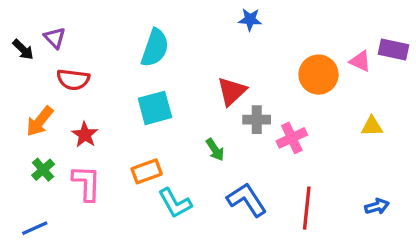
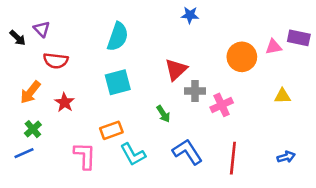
pink triangle: (360, 61) -> (274, 47), turned -36
pink L-shape: (86, 183) -> (85, 156), moved
blue line: (35, 228) -> (24, 153), moved

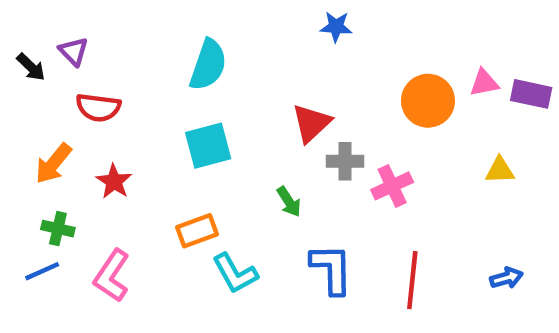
purple rectangle: (299, 38) -> (531, 94), moved
green cross: (33, 129) -> (58, 229), turned -36
blue L-shape: (187, 152) -> (332, 269), turned 32
pink L-shape: (85, 156) -> (112, 276), moved, turned -148

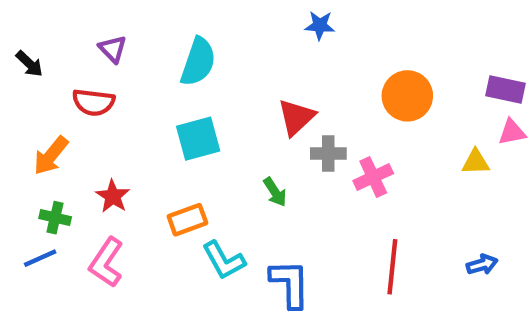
purple triangle: (74, 51) -> (113, 49), moved
pink triangle: (484, 83) -> (512, 132), moved
red star: (114, 181) -> (113, 196), moved
blue L-shape: (332, 269) -> (290, 284), moved

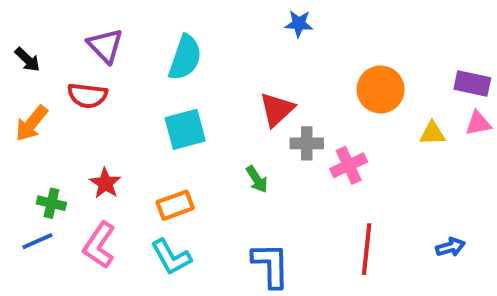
purple triangle: (113, 49) -> (105, 46), size x1.4
orange arrow: (51, 156) -> (31, 123), moved
yellow triangle: (476, 162) -> (432, 133), moved
cyan L-shape: (224, 260) -> (171, 257), moved

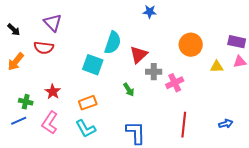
cyan semicircle: (185, 58) -> (113, 43), moved
cyan square: (185, 129) -> (93, 65), turned 35

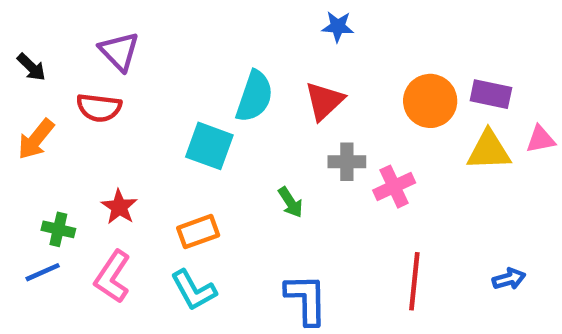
purple rectangle: (237, 42) -> (491, 94), moved
red triangle: (139, 55) -> (324, 101), moved
yellow triangle: (217, 67) -> (489, 150), size x1.5

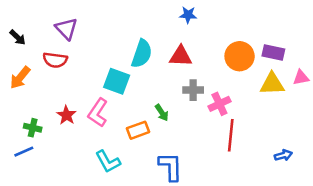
red triangle: (324, 101) -> (181, 56), turned 45
orange rectangle: (198, 232) -> (138, 130), moved
pink L-shape: (112, 277) -> (98, 113), moved
red line: (414, 281) -> (231, 135), moved

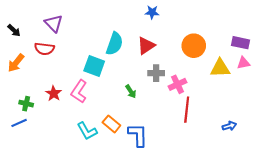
purple rectangle: (273, 52) -> (240, 43), moved
red triangle: (181, 56) -> (146, 46), turned -36
orange rectangle: (138, 130) -> (111, 124), moved, turned 60

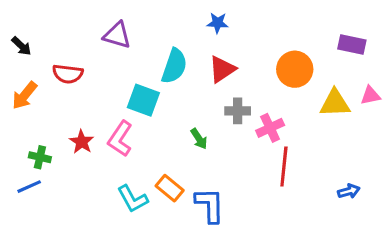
blue star: (152, 12) -> (218, 23), moved
purple triangle: (54, 23) -> (117, 35), moved, turned -30
purple rectangle: (240, 43) -> (352, 44), moved

